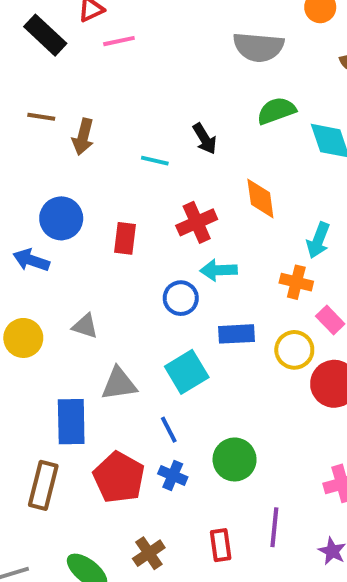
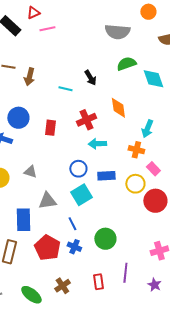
blue circle: (181, 298) -> (78, 169), moved

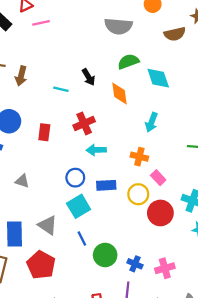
orange diamond: (118, 108) -> (119, 94), moved
cyan arrow: (147, 129) -> (152, 122), moved
gray triangle: (47, 201) -> (48, 225), moved, turned 42
blue line: (72, 224) -> (82, 238), moved
blue cross: (74, 247) -> (135, 264), moved

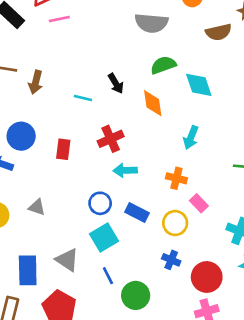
blue rectangle: (106, 185) -> (137, 212), turned 30
red circle: (160, 213) -> (207, 277), moved
blue cross: (135, 264) -> (171, 260), moved

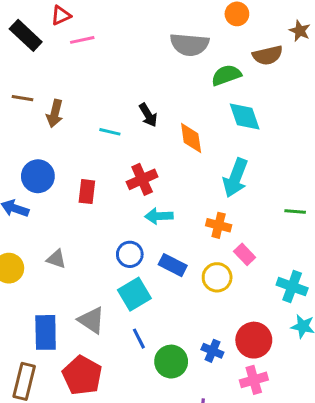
green semicircle: (163, 65) -> (226, 75), moved
cyan arrow: (191, 137) -> (235, 178), size x1.4
blue cross: (171, 260) -> (212, 351), moved

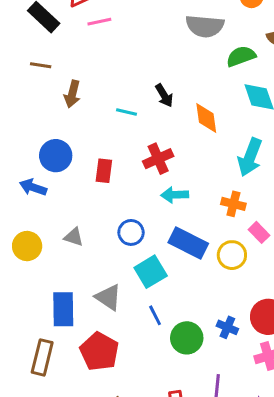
brown line: (23, 98) -> (41, 65), moved
blue circle: (130, 254) -> (131, 232), moved
blue rectangle: (173, 265) -> (188, 243), size x1.4

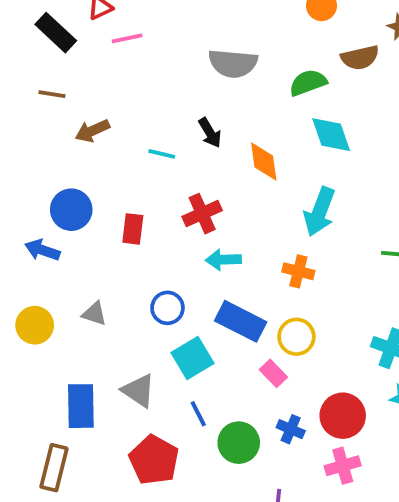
gray semicircle: (205, 26) -> (233, 63), moved
brown arrow: (72, 94) -> (92, 131), turned 52
pink rectangle: (259, 232) -> (273, 373), moved
red pentagon: (99, 351) -> (154, 460), moved

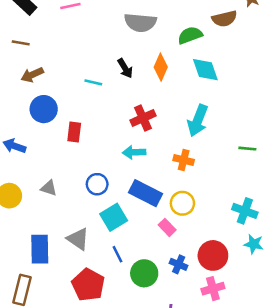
brown arrow: (92, 131) -> (32, 75), moved
orange diamond: (264, 162) -> (161, 67), moved, turned 32
blue circle: (71, 210) -> (44, 109), moved
red cross: (202, 214) -> (143, 118), moved

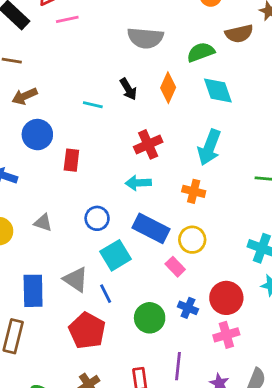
blue line: (117, 254) -> (106, 294), moved

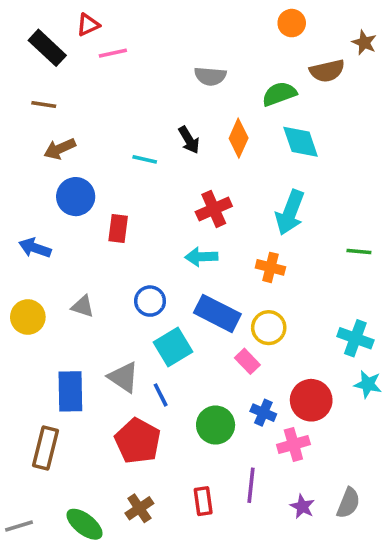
gray semicircle: (145, 38) -> (210, 76), size x0.7
pink cross: (226, 335) -> (293, 445), moved

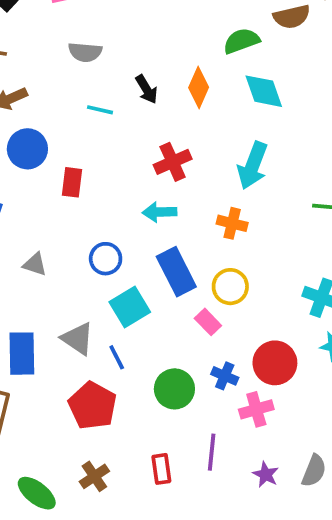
gray semicircle: (210, 76) -> (85, 52), moved
blue rectangle: (217, 313) -> (176, 272), turned 36

